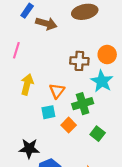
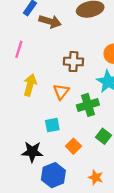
brown cross: (79, 61) -> (73, 62), moved
cyan square: (48, 112) -> (52, 125), moved
orange square: (69, 125) -> (73, 146), moved

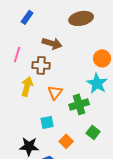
brown arrow: (50, 21) -> (52, 43), moved
brown cross: (73, 62) -> (41, 65), moved

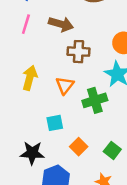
pink line: (17, 54) -> (26, 24), moved
brown cross: (41, 65) -> (79, 52), moved
green square: (93, 132) -> (112, 150), moved

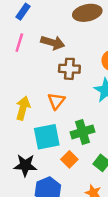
yellow arrow: (30, 78) -> (23, 108), moved
green cross: (95, 100) -> (82, 132), moved
cyan square: (55, 123) -> (47, 137), size x1.6

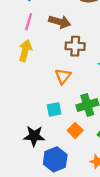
yellow arrow: (23, 108) -> (25, 51), moved
cyan square: (47, 137) -> (54, 109), size x0.6

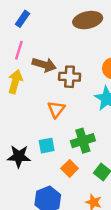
brown arrow: (60, 22) -> (44, 65), moved
black star: (34, 136) -> (19, 156), moved

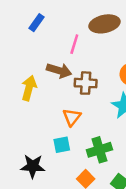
pink line: (19, 50) -> (74, 44), moved
cyan square: (47, 146) -> (62, 145), moved

